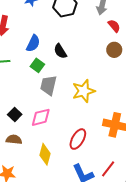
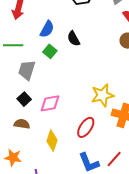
gray trapezoid: (48, 85) -> (27, 70), moved
yellow star: (84, 91) -> (103, 95), moved

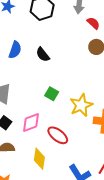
green square: (50, 51) -> (52, 94), moved
red ellipse: (86, 127) -> (58, 135), moved, turned -75

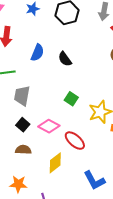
pink diamond: (31, 122) -> (49, 126), turned 45
yellow diamond: (39, 159) -> (55, 163), turned 40

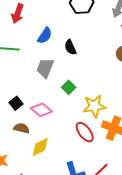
gray trapezoid: (22, 96) -> (45, 68), moved
red ellipse: (75, 141) -> (85, 132), moved
brown semicircle: (23, 150) -> (22, 128), moved

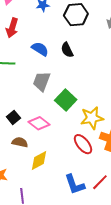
blue semicircle: (45, 36) -> (40, 49), turned -90
black semicircle: (70, 47) -> (67, 50), moved
green square: (69, 87) -> (66, 100), size x1.5

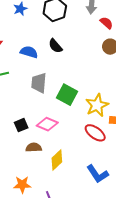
black square: (13, 117) -> (21, 125), turned 32

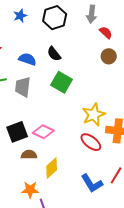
gray trapezoid: (39, 83) -> (23, 87), moved
green square: (67, 95) -> (61, 82), moved
black square: (21, 125) -> (17, 132), size x1.5
orange star: (22, 185) -> (30, 190), moved

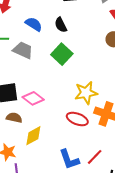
gray trapezoid: (23, 87) -> (23, 50), turned 95
red ellipse: (91, 142) -> (77, 119), turned -30

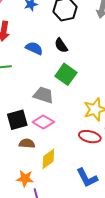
gray trapezoid: (23, 50) -> (44, 95), moved

